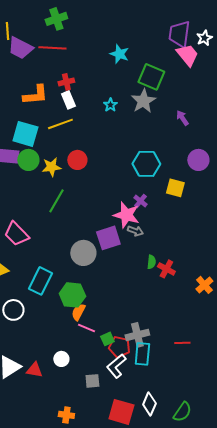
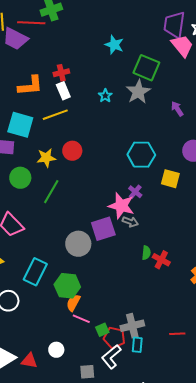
red line: (52, 48) -> (31, 23), moved
green circle: (28, 160) -> (20, 178), moved
cyan rectangle: (142, 354) -> (137, 345), size x0.7

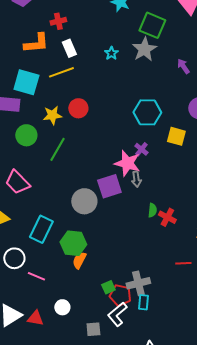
red cross: (61, 73) -> (58, 21), moved
gray arrow: (130, 222) -> (136, 179), turned 63
pink line: (81, 319) -> (36, 276), moved
red line: (177, 334) -> (183, 263), moved

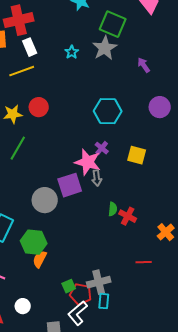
red cross: (58, 21) -> (19, 20), size x1.8
yellow square: (176, 136) -> (137, 155), moved

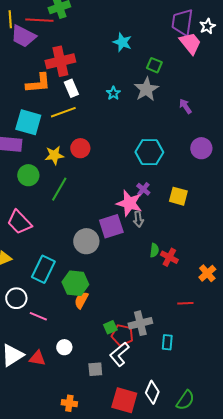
green square: (113, 24) -> (154, 65), size x0.6
cyan rectangle: (104, 301) -> (167, 342), moved

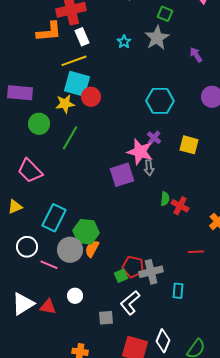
cyan square: (28, 122) -> (77, 84), moved
gray circle: (86, 241) -> (70, 250), moved
red pentagon: (122, 335) -> (133, 267), moved

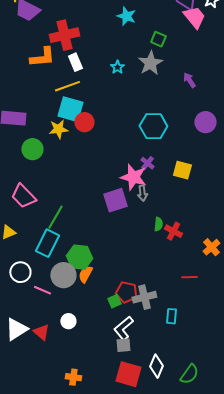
green line: (70, 138) -> (55, 217), moved
red triangle: (48, 307) -> (41, 332), turned 30
gray square: (106, 318) -> (123, 345), moved

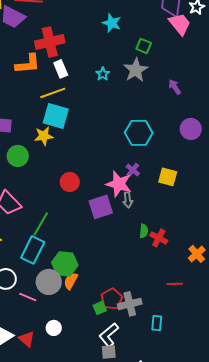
red circle: (84, 122) -> (70, 182), moved
red pentagon: (126, 292) -> (112, 299), turned 30

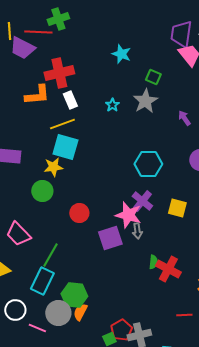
green circle: (18, 156) -> (42, 191), moved
purple cross: (133, 170) -> (142, 201), size x1.5
red cross: (159, 238) -> (168, 269), size x1.4

